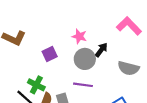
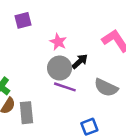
purple square: (50, 54) -> (23, 20), moved
purple line: (83, 85) -> (65, 87), moved

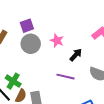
gray circle: (60, 68) -> (31, 44), moved

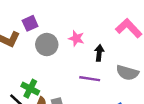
purple square: (27, 26) -> (30, 23), moved
black arrow: (76, 55) -> (99, 53), turned -32

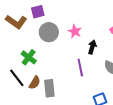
purple line: (90, 79) -> (80, 68), turned 60
green cross: (30, 89) -> (29, 57), moved

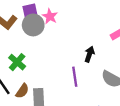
pink star: (75, 31) -> (50, 16), moved
gray circle: (49, 32) -> (33, 25), moved

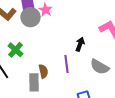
brown semicircle: (22, 91) -> (43, 71), moved, turned -48

